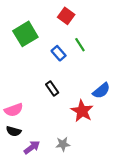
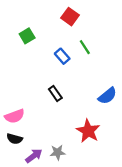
green square: (25, 34) -> (27, 36), size x0.6
red star: (82, 111) -> (88, 131), moved
gray star: (63, 144) -> (58, 152), moved

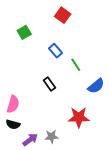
green line: (85, 47) -> (76, 65), moved
pink semicircle: (15, 116) -> (13, 104), turned -54
red star: (88, 131) -> (79, 117), turned -30

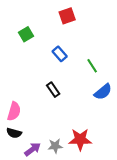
red square: (63, 15) -> (67, 16), turned 35
green line: (76, 65) -> (92, 66), moved
red star: (79, 117) -> (80, 139), moved

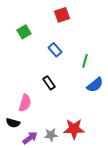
green line: (92, 66) -> (85, 61), turned 48
pink semicircle: (14, 111) -> (25, 103), moved

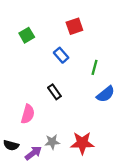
red square: (62, 15) -> (74, 26), moved
black semicircle: (13, 123) -> (11, 145), moved
gray star: (51, 135) -> (52, 142), moved

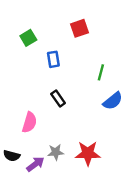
blue rectangle: (61, 55) -> (53, 59), moved, turned 32

